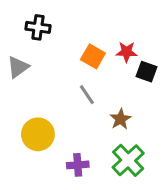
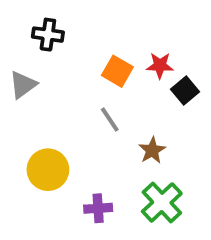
black square: (146, 72) -> (185, 91), turned 30

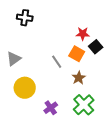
orange square: (117, 71) -> (77, 54), moved
gray triangle: (23, 85) -> (14, 59), moved
purple cross: (98, 208) -> (51, 108), turned -32

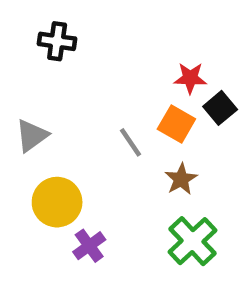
purple cross: (51, 108) -> (89, 246), moved

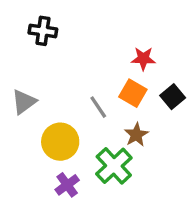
black square: (220, 108) -> (173, 97), moved
yellow circle: (57, 202) -> (60, 142), moved
green cross: (193, 241) -> (114, 166), moved

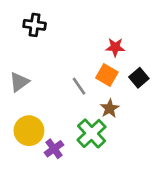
yellow circle: (60, 142) -> (29, 131), moved

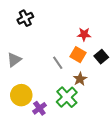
black cross: (35, 25) -> (25, 18), turned -35

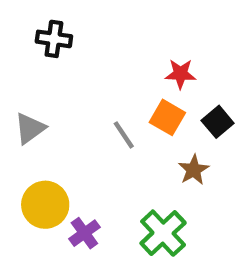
black cross: (25, 18) -> (54, 39), turned 35
brown star: (80, 79) -> (194, 170), moved
green cross: (67, 97) -> (163, 233), moved

